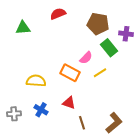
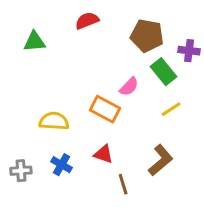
yellow line: (100, 73) -> (171, 109), moved
brown L-shape: (114, 123) -> (161, 160), moved

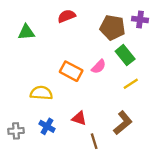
purple cross: (189, 51) -> (140, 20), moved
orange rectangle: (105, 109) -> (71, 71), moved

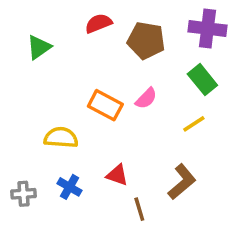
purple cross: (140, 20) -> (208, 28), size x1.5
brown pentagon: (112, 28) -> (146, 40), moved
green triangle: (26, 32) -> (39, 47), turned -30
green rectangle: (125, 55) -> (202, 80), moved

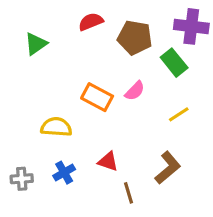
green rectangle: (202, 80) -> (174, 63), moved
blue cross: (69, 187) -> (64, 173), turned 30

